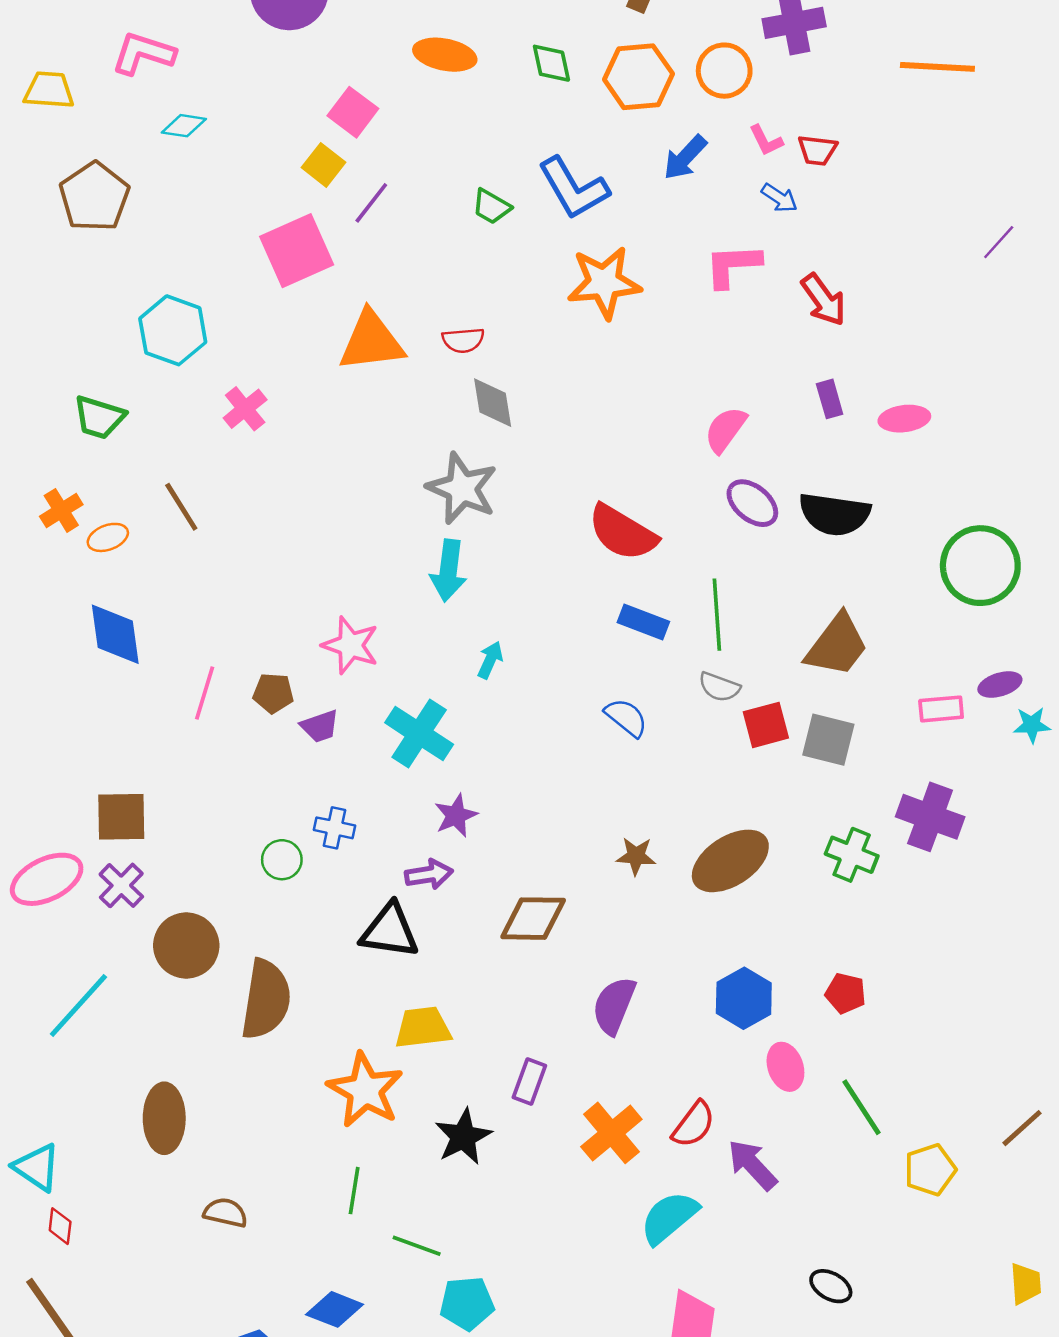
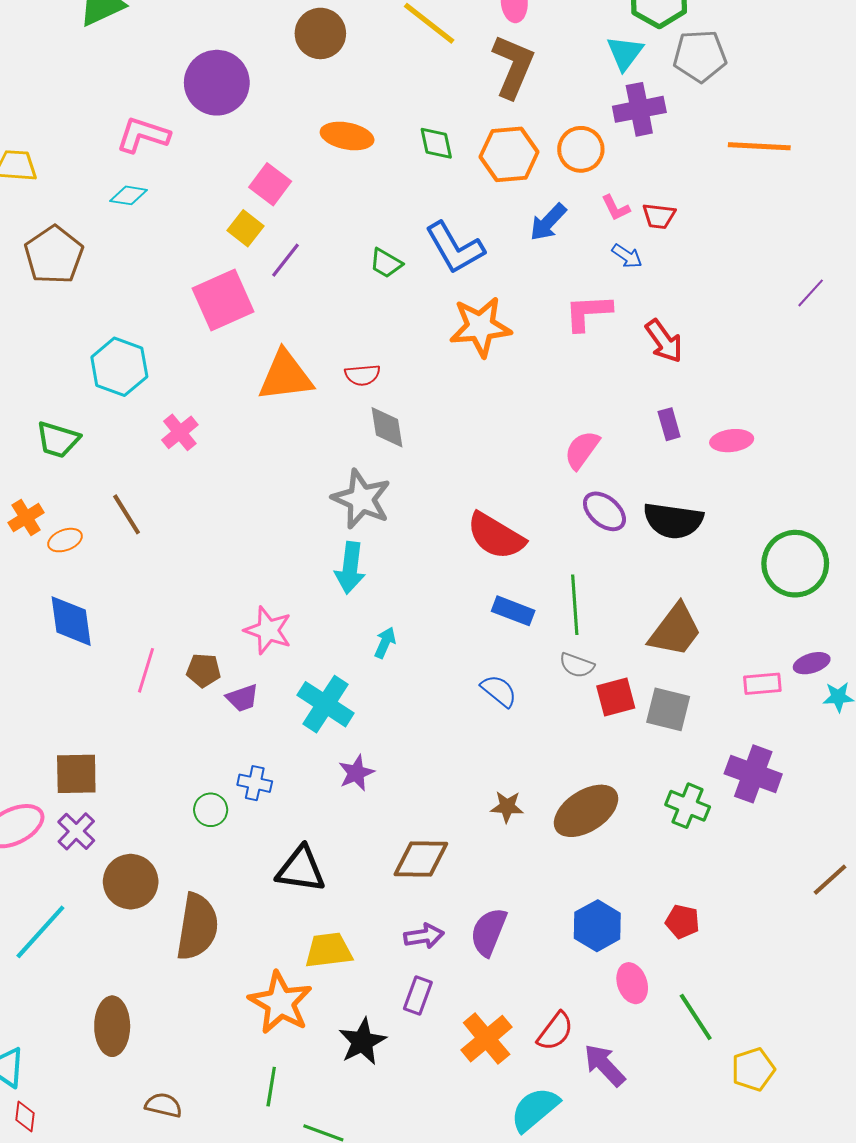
pink L-shape: (143, 53) -> (143, 135), moved
purple arrow: (429, 874) -> (424, 936), moved
brown line: (1022, 1128) -> (830, 880), moved

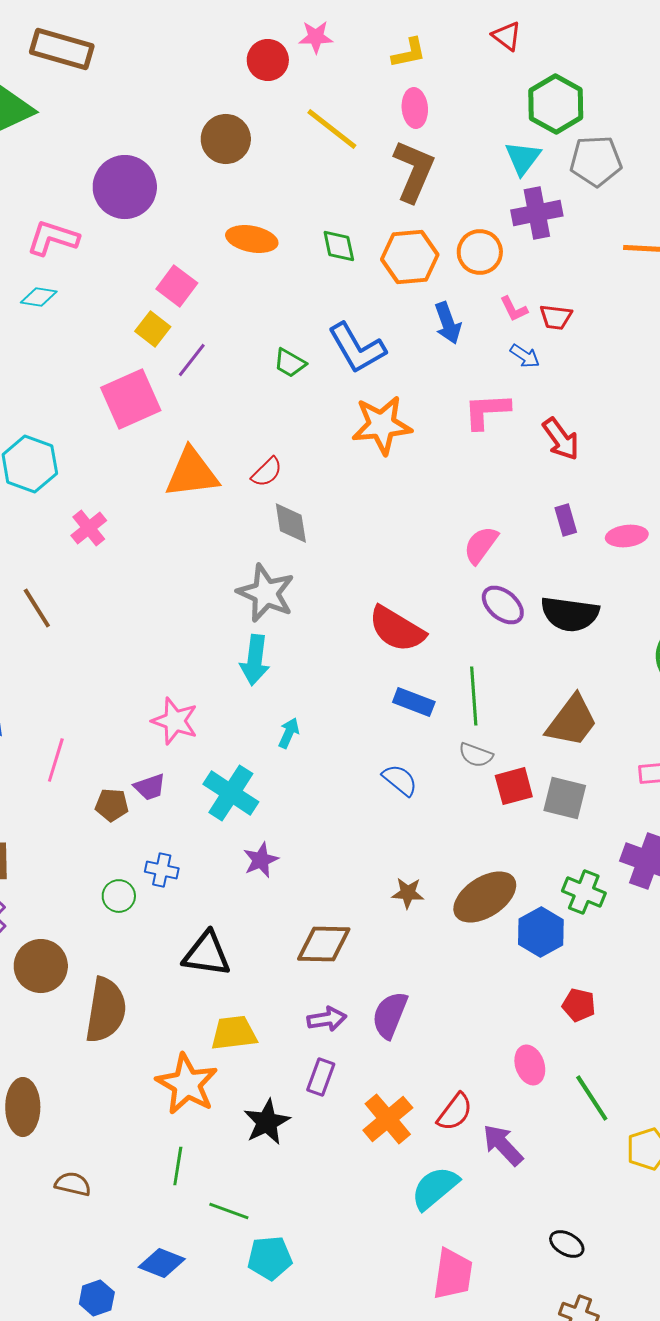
blue arrow: (548, 222) -> (448, 323), turned -63
red semicircle: (362, 375) -> (267, 472), turned -40
brown pentagon: (203, 670) -> (112, 805), moved
blue hexagon: (597, 926) -> (541, 932), moved

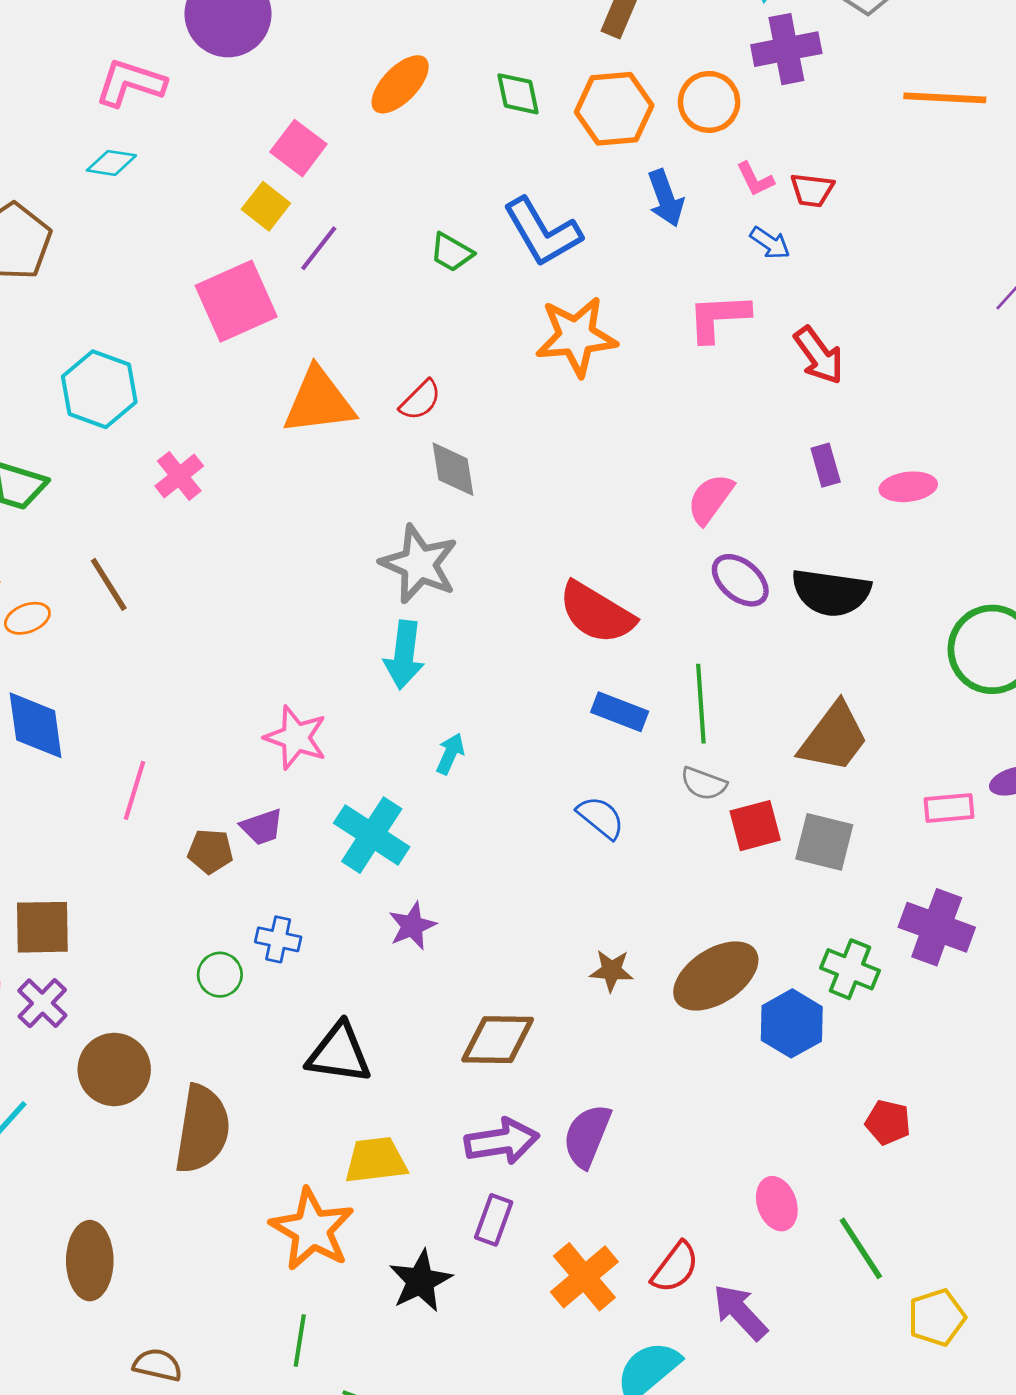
orange ellipse: (252, 239) -> (400, 84), turned -57
red pentagon: (579, 1005) -> (888, 1122), moved
purple arrow: (327, 1019) -> (502, 1141), size x1.4

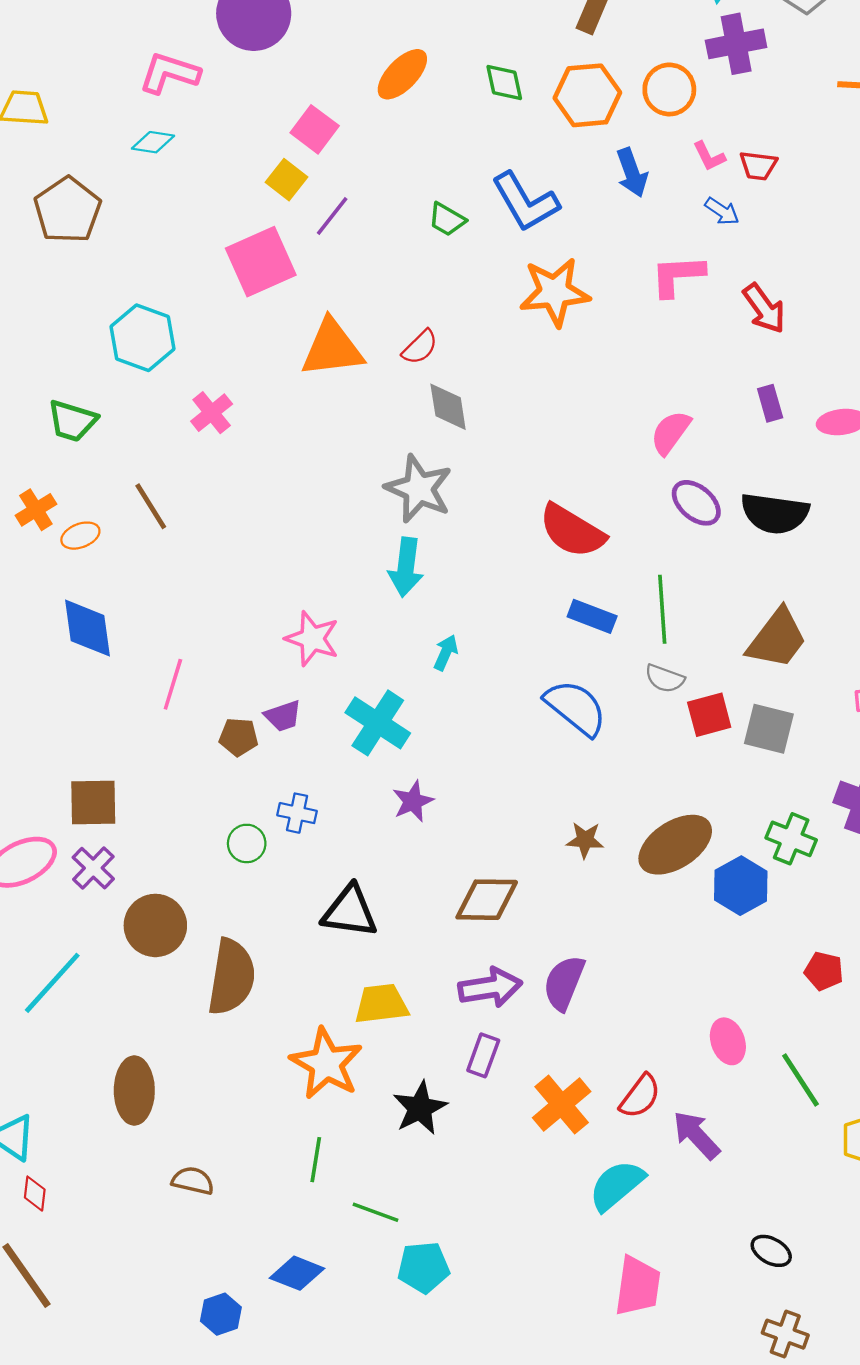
blue semicircle: (601, 817) -> (576, 708), size x1.5

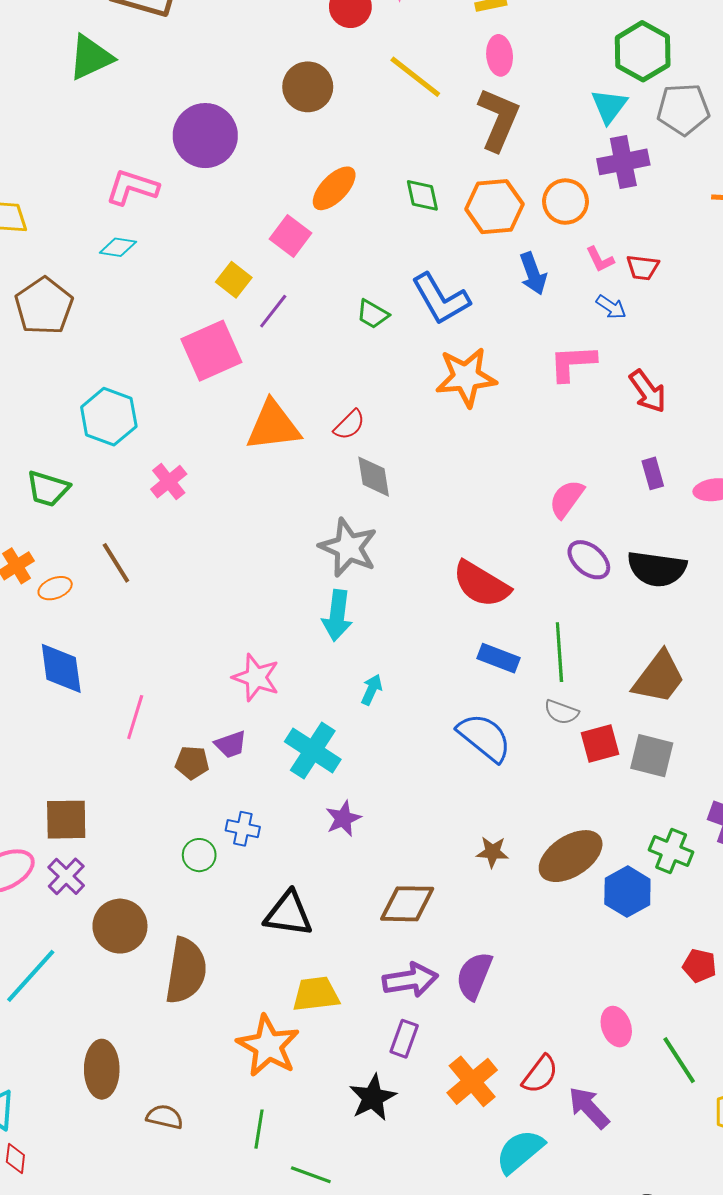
pink square: (315, 129) -> (290, 236), moved
black star: (420, 1108) -> (373, 1098), moved
brown semicircle: (193, 1181) -> (165, 1117), moved

